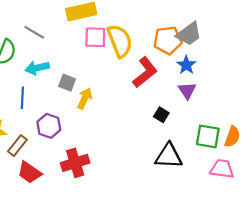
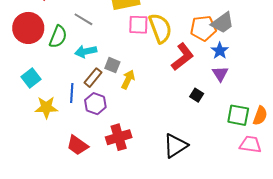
blue line: (22, 98) -> (72, 93), moved
brown rectangle: (17, 146) -> (93, 78), moved
black triangle: (169, 156) -> (175, 146), moved, turned -36

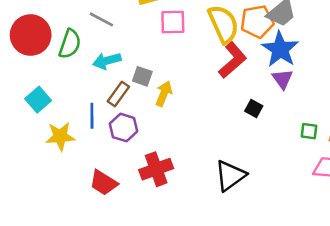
yellow semicircle: (160, 28) -> (223, 24), moved
blue star: (220, 51) -> (280, 49), size x1.6
green square: (238, 115) -> (309, 131), size x0.6

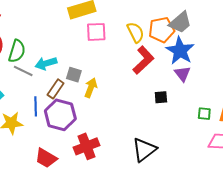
gray line: (101, 19) -> (23, 71), moved
yellow semicircle: (223, 24) -> (136, 32), size x0.7
black square: (254, 109) -> (161, 97), turned -32
purple hexagon: (123, 128) -> (60, 115), size x1.4

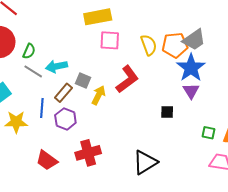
green semicircle: (17, 51) -> (29, 51), size x0.7
red L-shape: (143, 60) -> (127, 79), moved
purple hexagon: (60, 115) -> (65, 119), size x0.7

